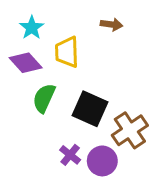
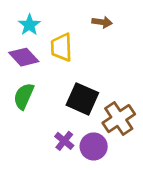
green semicircle: (44, 98) -> (24, 96), moved

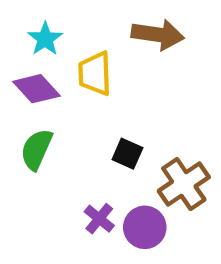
brown arrow: (102, 22) -> (158, 35), size x1.6
black square: (82, 99) -> (127, 154), size x0.6

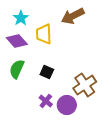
brown arrow: (158, 35) -> (73, 16), turned 145
black square: (127, 154) -> (47, 72), moved

